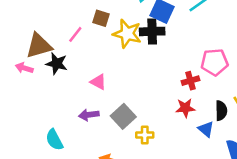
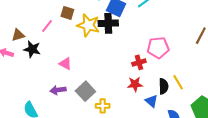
brown triangle: (39, 46) -> (18, 35), size x0.6

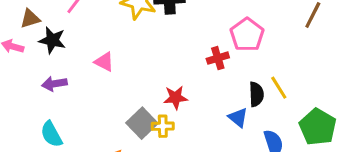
pink pentagon: (158, 48) -> (247, 35), turned -30
red star: (135, 84) -> (176, 98), moved
purple arrow: (58, 90) -> (54, 84), moved
gray square: (85, 91) -> (142, 123), moved

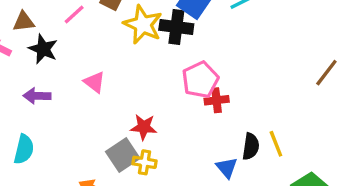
pink pentagon: (247, 35) -> (200, 80), moved
red star: (176, 98) -> (144, 127), moved
cyan semicircle: (51, 134) -> (24, 149), turned -148

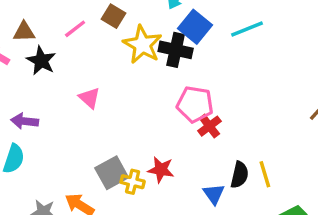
pink pentagon: (200, 80) -> (195, 104), turned 30
purple arrow: (37, 96) -> (25, 121), moved
red cross: (217, 100) -> (209, 126), turned -35
red star: (144, 127) -> (161, 170), moved

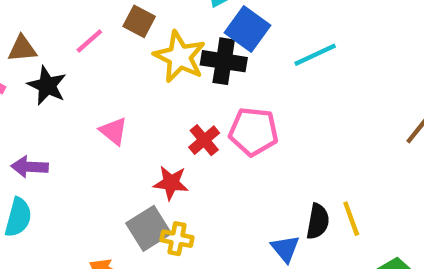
cyan line: (247, 29) -> (315, 55), moved
red cross: (209, 126) -> (204, 140), moved
red star: (161, 170) -> (171, 183), moved

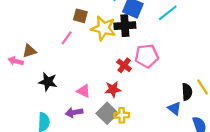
pink line: (89, 41) -> (67, 38), moved
brown triangle: (22, 49) -> (29, 51), moved
black star: (47, 86) -> (48, 82), moved
pink triangle: (114, 131) -> (83, 91), moved
purple arrow: (30, 167) -> (74, 112), moved

